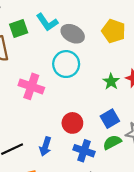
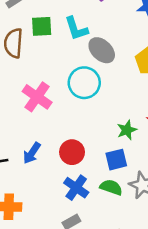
green star: (111, 81) -> (127, 130), moved
green semicircle: (112, 142) -> (111, 187), turned 30
blue arrow: (45, 146) -> (32, 153), moved

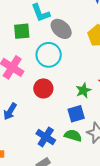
green square: (42, 26) -> (22, 31), moved
red circle: (72, 152) -> (43, 88), moved

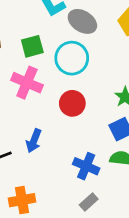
green square: (22, 31) -> (32, 46), moved

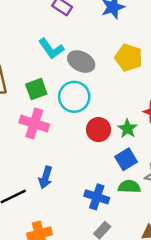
red circle: (72, 103) -> (99, 130), moved

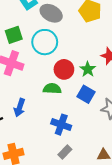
blue square: (126, 159) -> (86, 94), turned -30
green semicircle: (129, 187) -> (52, 89), moved

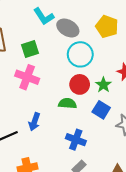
cyan circle: (45, 42) -> (80, 54), moved

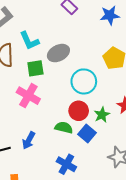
cyan L-shape: (44, 16) -> (29, 41), moved
gray ellipse: (68, 28) -> (58, 53), moved, turned -65
blue square: (101, 110) -> (87, 133), moved

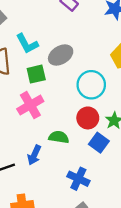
pink cross: (28, 96) -> (30, 105), turned 35
green semicircle: (64, 127) -> (59, 137), moved

